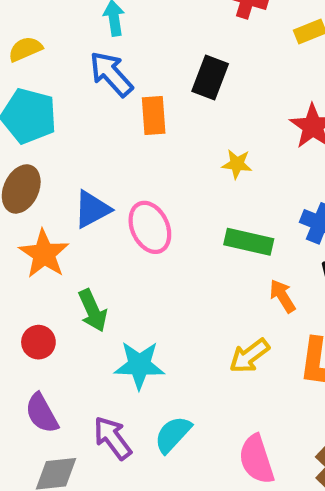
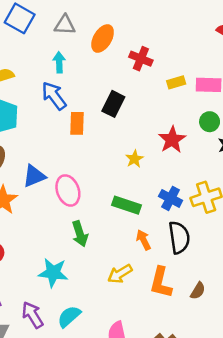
yellow star: (237, 164) -> (134, 159), moved, turned 30
green arrow: (93, 311) -> (80, 234), moved

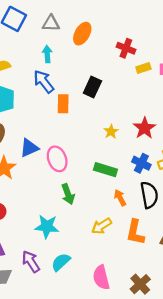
red cross: (141, 59) -> (126, 48), moved
red star: (172, 140) -> (145, 128), moved

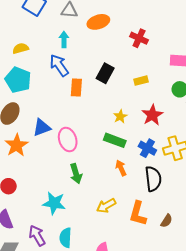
orange ellipse: (82, 34) -> (98, 22), turned 40
yellow rectangle: (143, 68) -> (141, 81), moved
green rectangle: (105, 170) -> (115, 140), moved
orange arrow: (120, 198) -> (121, 168), moved
cyan semicircle: (61, 262) -> (65, 238), turned -48

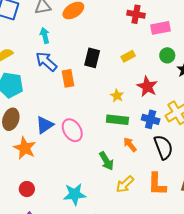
red cross: (139, 38) -> (136, 14), moved
green arrow: (76, 174) -> (106, 161), moved

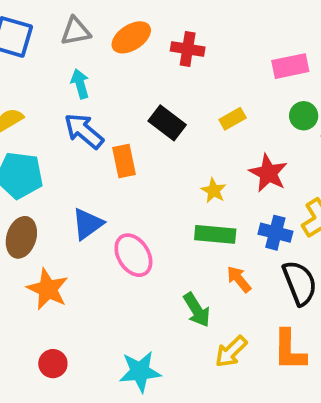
red cross: (136, 14) -> (188, 49), moved
black rectangle: (92, 58) -> (167, 123), turned -66
blue triangle: (45, 125) -> (88, 224), moved

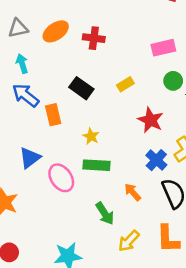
yellow star: (214, 191) -> (91, 136), moved
blue cross: (275, 233) -> (156, 160), turned 30
green rectangle: (215, 234) -> (96, 165), moved

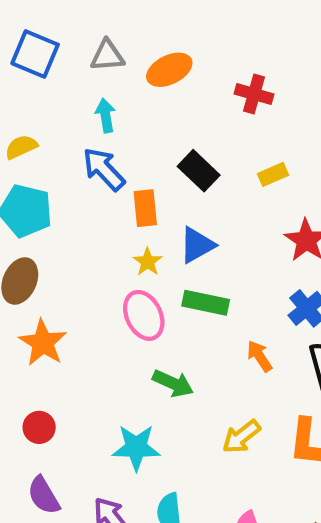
red cross: (94, 38) -> (254, 94), moved
yellow star: (91, 136) -> (148, 262), moved
blue triangle: (30, 158) -> (197, 245), moved
green arrow: (105, 213) -> (173, 383), moved, turned -40

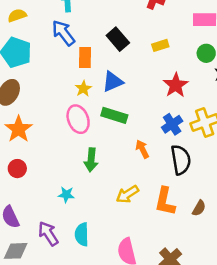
green arrow: (173, 383) -> (91, 160), turned 65
red circle: (39, 427) -> (17, 169), moved
cyan star: (136, 447) -> (66, 195), size x0.6

